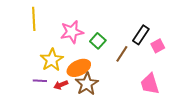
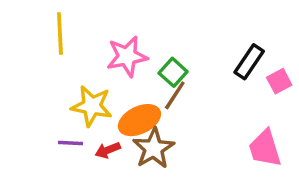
brown line: (122, 54) -> (175, 95), moved
yellow star: (52, 60) -> (92, 106), turned -30

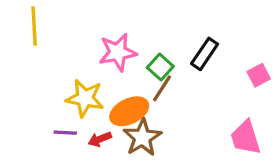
yellow line: (60, 33) -> (34, 26), moved
black rectangle: (249, 62) -> (205, 54), moved

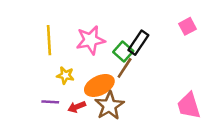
yellow line: (34, 26) -> (49, 40), moved
black rectangle: (205, 54) -> (138, 43), moved
pink square: (259, 75) -> (187, 26), moved
yellow star: (85, 98) -> (65, 75), size x0.6

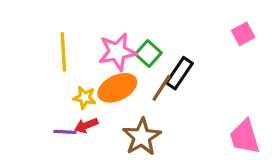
black rectangle: (138, 43) -> (179, 73), moved
green square: (123, 51) -> (148, 53), moved
orange ellipse: (99, 85) -> (117, 88), moved
red arrow: (77, 107) -> (86, 125), moved

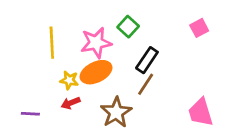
green square: (148, 53) -> (128, 27), moved
brown line: (161, 88) -> (146, 84), moved
purple line: (65, 132) -> (30, 114), moved

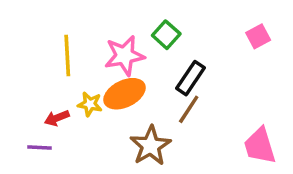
red arrow: (71, 103) -> (57, 118), moved

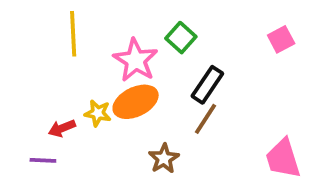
yellow line: (67, 56) -> (73, 34), moved
pink star: (124, 56) -> (136, 60), turned -30
brown star: (151, 146) -> (164, 159), size x0.7

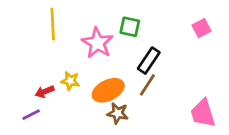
green square: (181, 38) -> (130, 27), turned -30
orange ellipse: (136, 102) -> (108, 90), moved
brown star: (164, 159) -> (118, 113), turned -30
purple line: (43, 160) -> (31, 115), turned -30

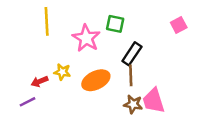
brown line: (147, 85) -> (131, 75), turned -35
brown star: (118, 113) -> (133, 104), moved
pink trapezoid: (203, 113) -> (153, 101), moved

